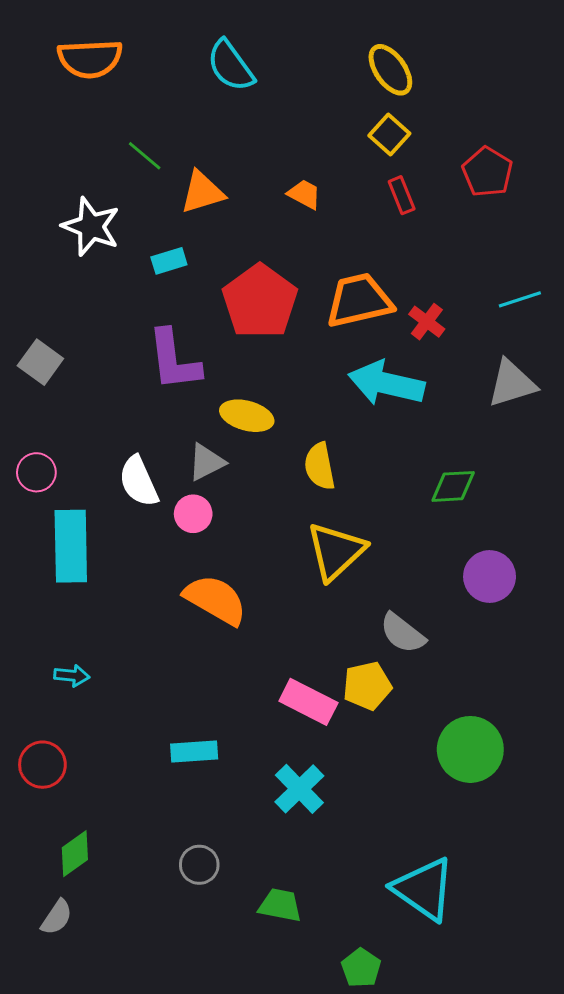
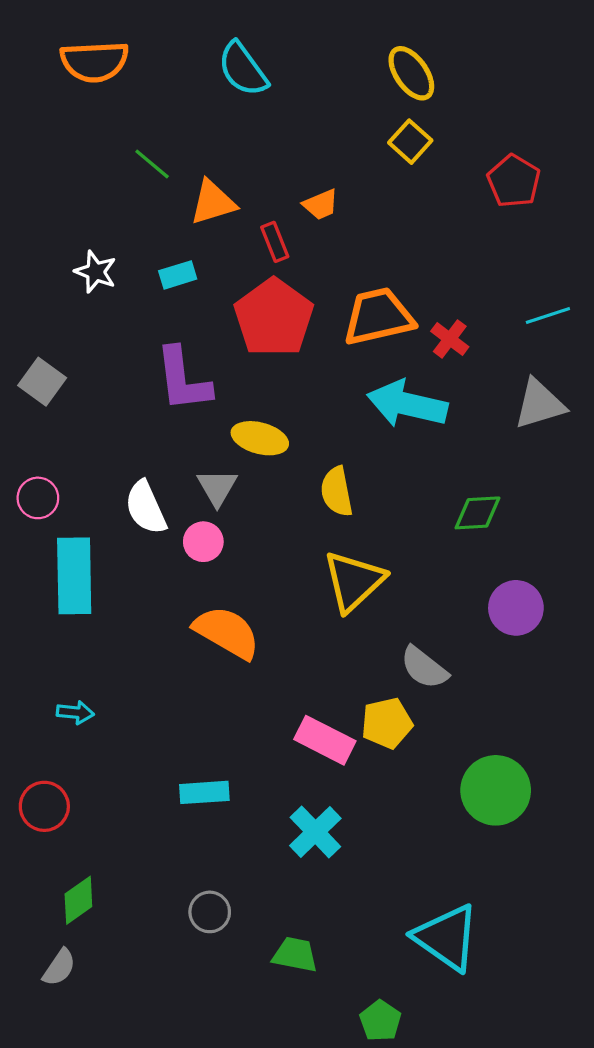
orange trapezoid: (304, 194) -> (321, 205), turned 129
red rectangle: (402, 195) -> (275, 242), moved
white star: (91, 227) -> (96, 272), moved, size x0.7
gray triangle: (206, 462) -> (217, 487), turned -33

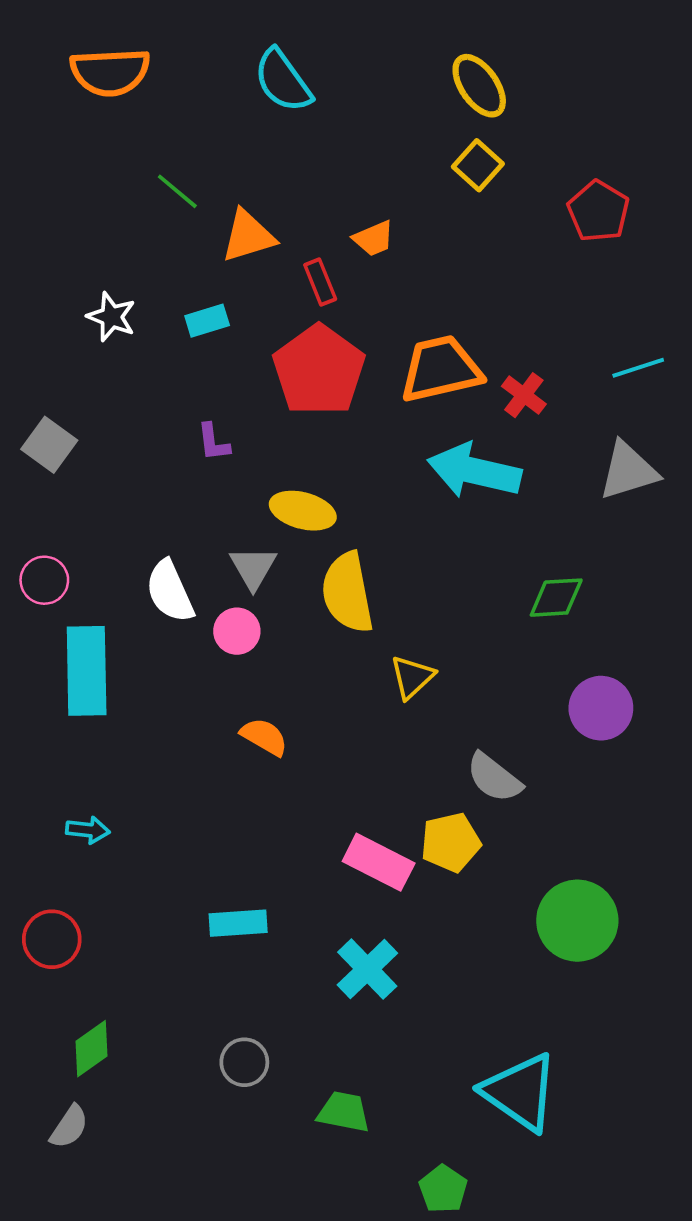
purple L-shape: (183, 380) -> (213, 442), size x0.5
yellow semicircle: (337, 492) -> (347, 593), moved, size x1.4
yellow triangle: (354, 581) -> (412, 677), size x0.6
orange semicircle: (227, 632) -> (264, 737), size x0.6

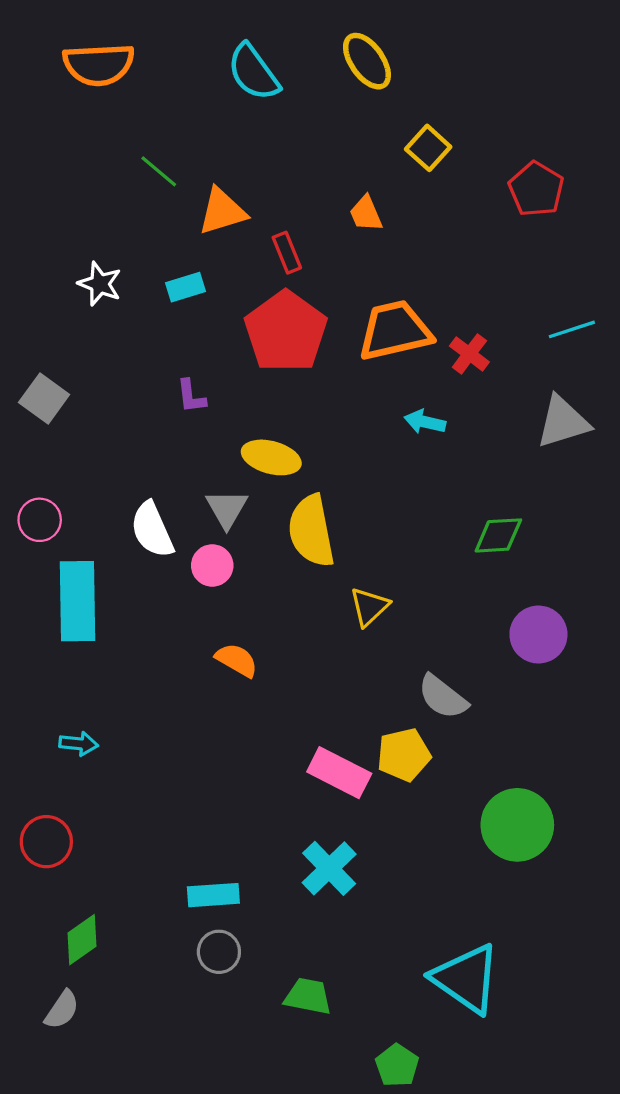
yellow ellipse: (479, 86) -> (367, 61), moved
orange trapezoid: (374, 239) -> (366, 214), moved, turned 90
cyan arrow: (474, 471) -> (425, 422), size x0.5
cyan rectangle: (238, 923) -> (213, 895), moved

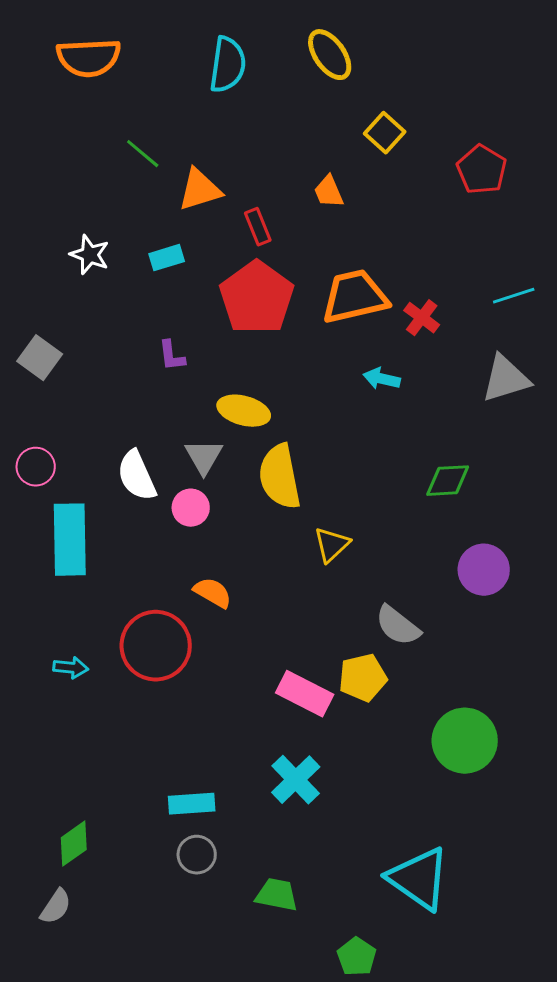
cyan semicircle: (253, 72) -> (228, 65), turned -136
red circle: (46, 842) -> (156, 646), moved, size x1.5

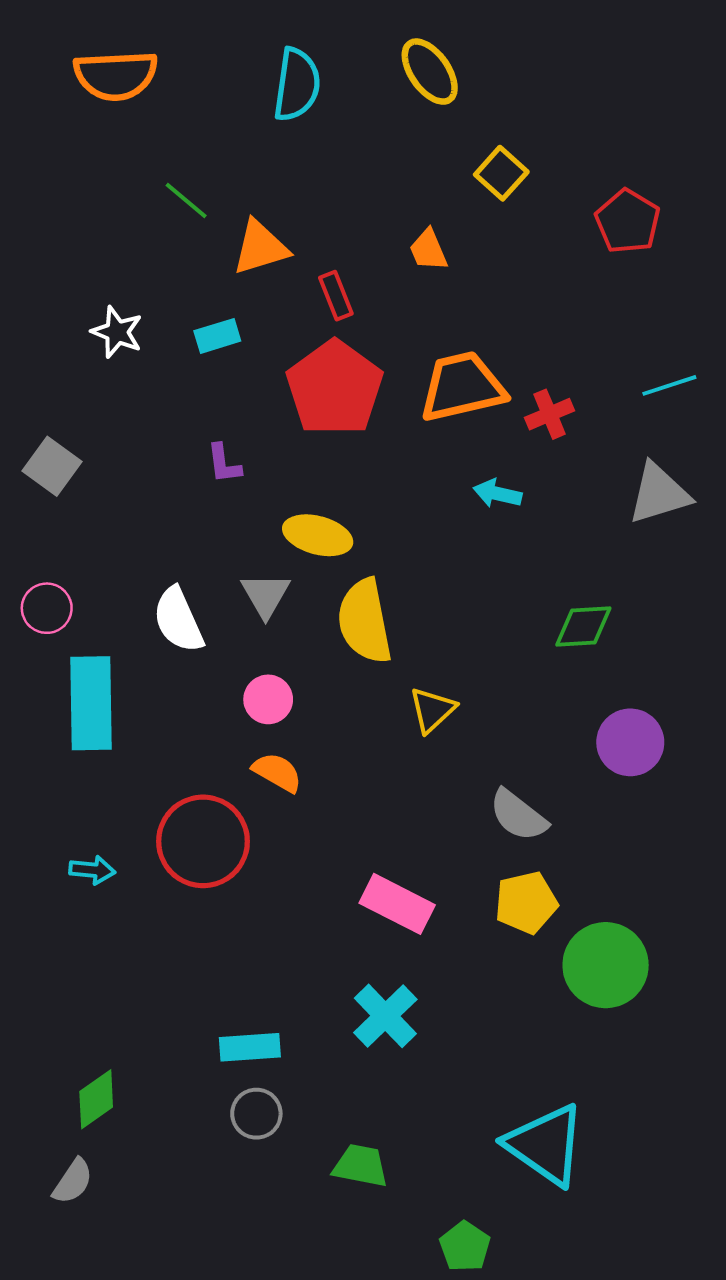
red cross: (422, 318) -> (550, 414), turned 30
pink circle: (191, 508) -> (268, 699), moved
yellow pentagon: (363, 678) -> (526, 903), moved

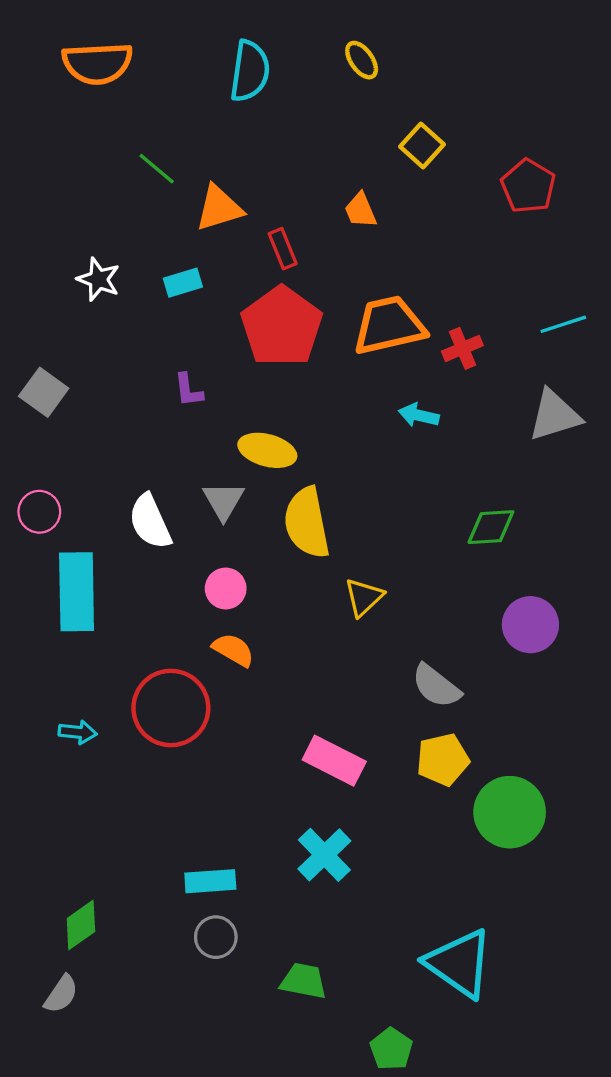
yellow ellipse: (430, 72) -> (362, 60), size x0.7

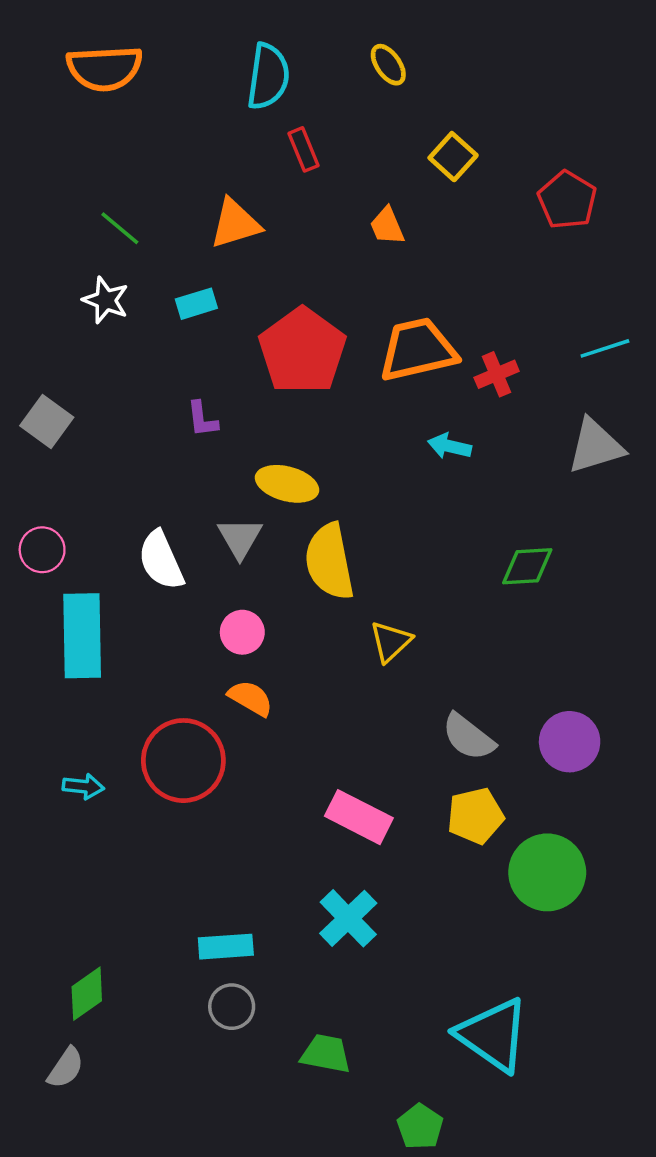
green line: (157, 169) -> (120, 228), moved
red rectangle: (283, 249) -> (303, 149), moved
purple circle: (530, 625) -> (570, 742), moved

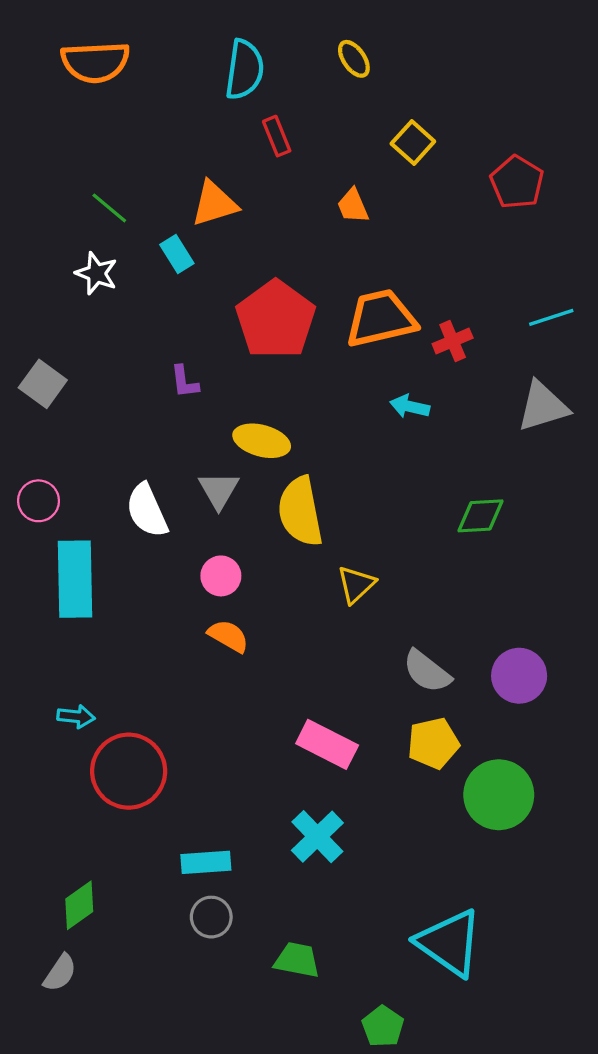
cyan rectangle: (196, 304) -> (177, 254), moved, turned 75
red circle: (183, 761) -> (129, 771), moved

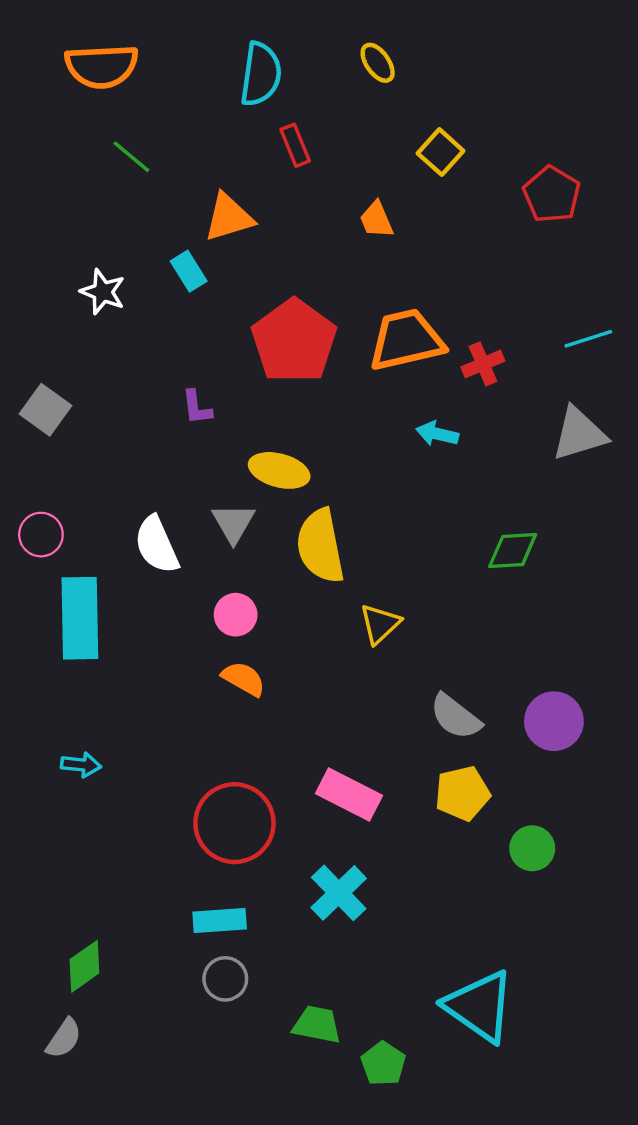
green line: (109, 208) -> (131, 157), moved
red circle: (129, 771) -> (234, 823), moved
green circle: (499, 795) -> (532, 848), size x0.6
green pentagon: (383, 1026) -> (383, 1064), moved

